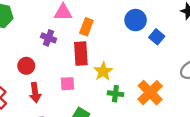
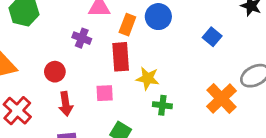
blue circle: (136, 20) -> (158, 17), moved
yellow star: (103, 71) -> (148, 78), turned -30
orange cross: (150, 93) -> (221, 99), moved

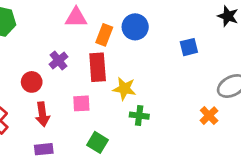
blue square: (212, 37) -> (189, 47), turned 36
purple cross: (82, 38) -> (59, 60), moved, turned 30
orange cross: (221, 99) -> (209, 116), moved, size x0.6

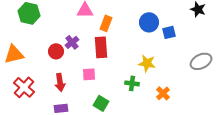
blue circle: (135, 27) -> (149, 22), moved
red circle: (32, 82) -> (56, 51), moved
yellow star: (124, 89) -> (147, 63), moved
orange cross: (209, 116) -> (163, 93), moved

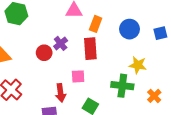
blue circle: (149, 22) -> (130, 29), moved
red arrow: (60, 82) -> (61, 93), moved
green cross: (132, 83) -> (122, 86), size x1.5

